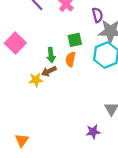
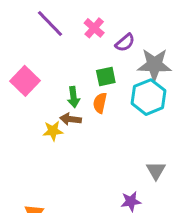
purple semicircle: (97, 15) -> (125, 43), moved, turned 64
brown arrow: (49, 71) -> (71, 119), turned 32

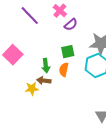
pink cross: (94, 28) -> (60, 11), moved
purple semicircle: (125, 43) -> (71, 25), moved

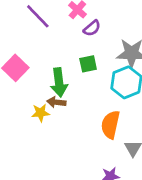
green arrow: (46, 66) -> (59, 82), size x1.5
orange semicircle: (64, 70) -> (110, 125), moved, size x1.5

